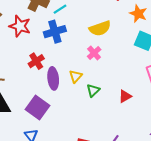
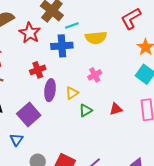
yellow semicircle: (100, 28) -> (96, 38), moved
red triangle: (125, 96) -> (116, 109), moved

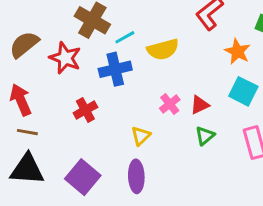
purple ellipse: (50, 90) -> (136, 176), moved
red triangle: (116, 109) -> (200, 105), moved
green triangle: (86, 110) -> (205, 136), moved

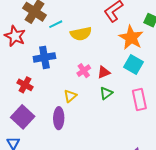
orange star: (237, 52) -> (131, 38), size x1.4
blue cross: (115, 69) -> (44, 57), moved
red cross: (85, 110) -> (25, 85), moved, turned -35
yellow triangle: (141, 136) -> (70, 96), moved

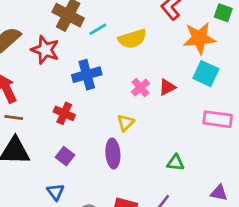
orange star: (131, 38) -> (199, 38), turned -30
green triangle: (106, 93) -> (176, 163), moved, turned 48
pink rectangle: (139, 99) -> (218, 119), turned -65
purple square: (23, 117) -> (65, 156), size x0.6

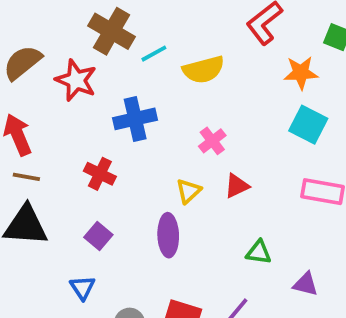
orange star: (199, 38) -> (301, 73), size x0.7
red triangle: (167, 87) -> (237, 186), moved
purple triangle: (219, 193) -> (306, 284), moved

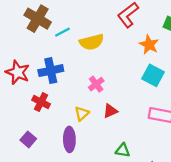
orange star: (301, 73) -> (149, 45), turned 30
red star: (76, 80) -> (18, 72), moved
red cross: (100, 174) -> (41, 102), moved

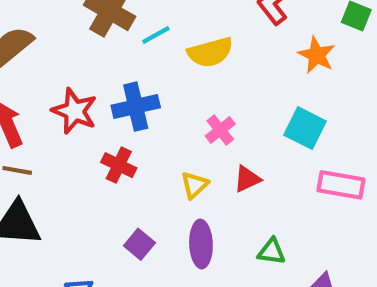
cyan square: (153, 75) -> (305, 128), moved
purple square: (28, 139) -> (139, 244), moved
purple ellipse: (69, 139) -> (201, 244), moved

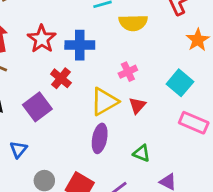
red triangle: (247, 179) -> (137, 105), turned -36
yellow triangle: (195, 185) -> (104, 101), size x1.6
purple square: (139, 244) -> (37, 107), moved, size x1.5

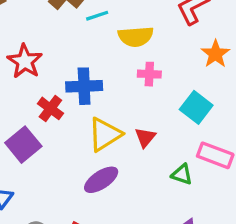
blue cross: (80, 45) -> (84, 86), moved
pink cross: (128, 72) -> (149, 74), moved, turned 30
purple ellipse: (100, 138) -> (101, 180), turned 48
green triangle: (142, 153) -> (182, 174), moved

